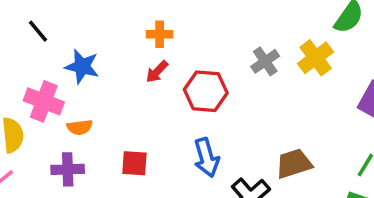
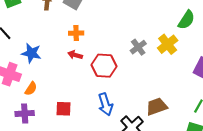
red arrow: (157, 72) -> (75, 55), turned 64
orange semicircle: (80, 127) -> (31, 89), turned -48

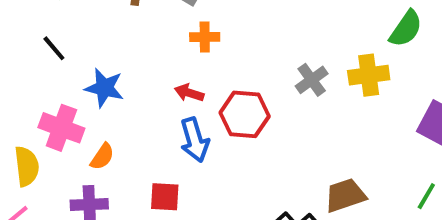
orange cross: (76, 33) -> (205, 37), moved
yellow cross: (168, 44) -> (369, 75), turned 30
blue arrow: (106, 104) -> (195, 140), moved

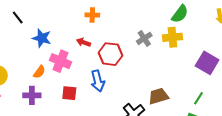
green semicircle: (406, 29) -> (180, 14), moved
pink cross: (61, 128) -> (61, 61), moved
blue arrow: (195, 140) -> (98, 81), moved

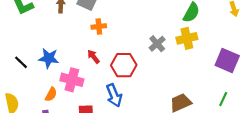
black line: (18, 18) -> (21, 62), moved
red arrow: (84, 42) -> (93, 57), turned 40

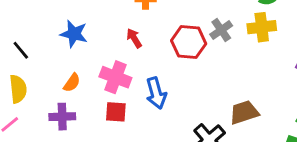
black line: (21, 62) -> (21, 50), moved
red hexagon: (124, 65) -> (189, 42), moved
pink cross: (72, 80) -> (115, 77), moved

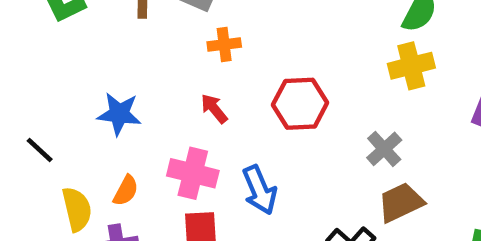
gray cross: (221, 30) -> (384, 149), moved
yellow semicircle: (18, 89) -> (77, 209), moved

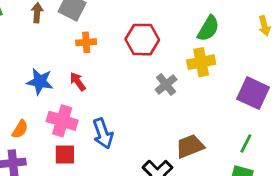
red hexagon: (300, 104) -> (142, 40), moved
blue star: (119, 114) -> (40, 81), moved
gray cross: (384, 149) -> (166, 85), moved

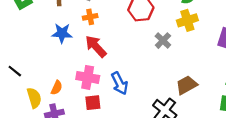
orange cross: (86, 42) -> (90, 17), moved
blue star: (40, 81) -> (62, 33), moved
red arrow: (78, 82) -> (96, 46), size x1.6

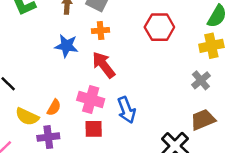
gray cross: (163, 41) -> (201, 80), moved
yellow semicircle: (34, 98) -> (27, 117), turned 126

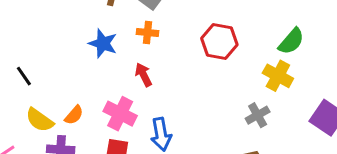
yellow cross: (211, 46) -> (278, 76), turned 30
red arrow: (104, 65) -> (144, 75), size x0.7

